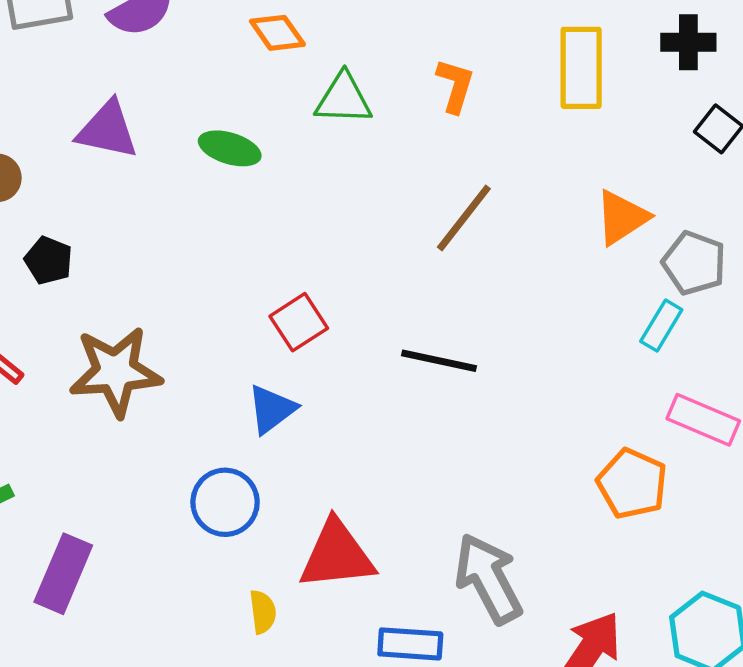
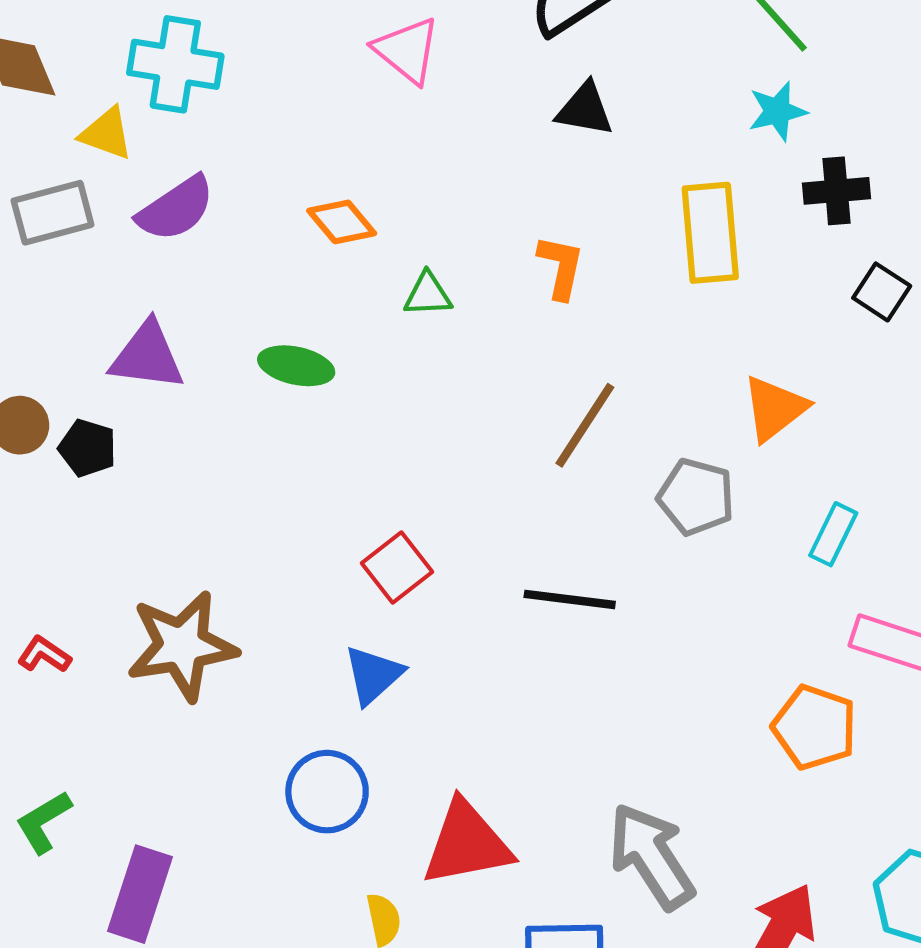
green triangle: (343, 99) -> (428, 294), size x0.7
black pentagon: (48, 260) -> (88, 448), moved
gray pentagon: (694, 263) -> (696, 497), moved

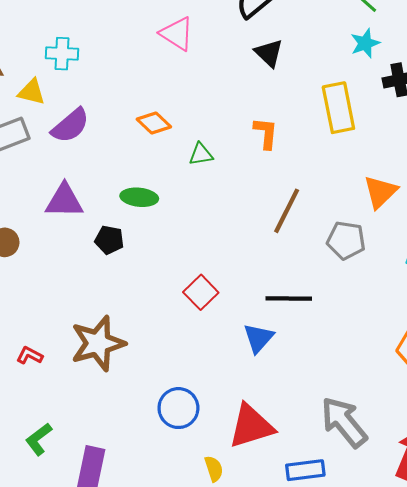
cyan cross: (175, 64) -> (62, 54), size x0.7
black triangle: (585, 109) -> (269, 53), turned 40
black pentagon: (88, 448) -> (109, 240), moved
blue triangle: (373, 675) -> (258, 338), moved

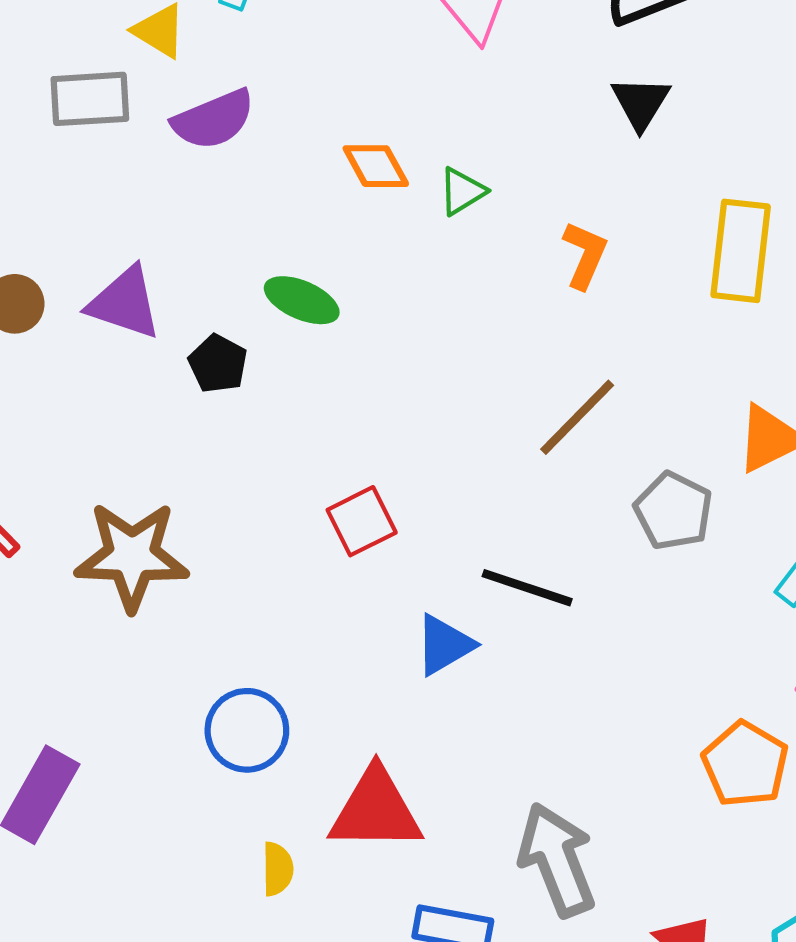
green triangle: (201, 154) -> (462, 191), moved, turned -40
purple triangle: (64, 201) -> (125, 303), moved

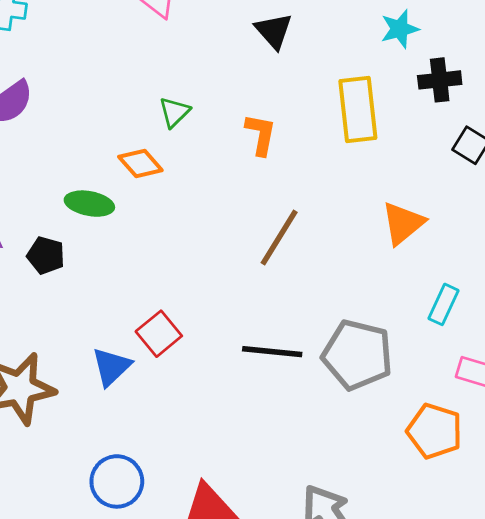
orange diamond: (376, 166) -> (140, 164), moved
gray pentagon: (673, 511) -> (357, 355), moved, size x1.4
blue triangle: (444, 645) -> (111, 367), moved

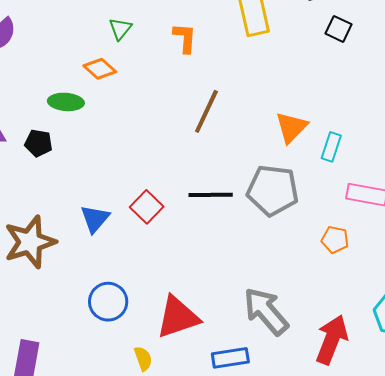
orange triangle: (403, 223) -> (291, 127), moved
red square: (159, 334) -> (147, 207), moved
orange pentagon: (435, 431) -> (335, 240), size x0.7

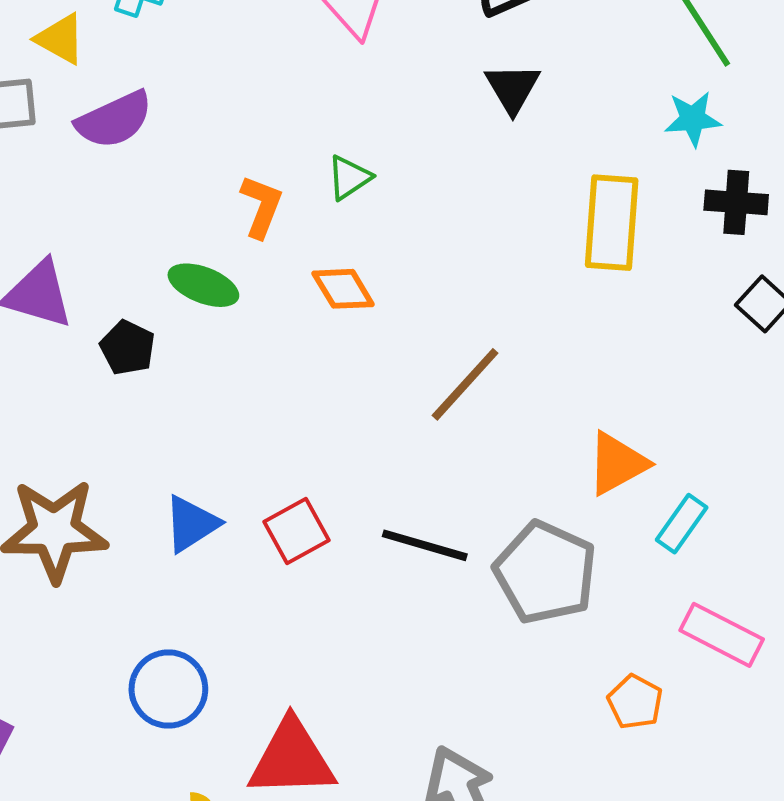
orange L-shape: (185, 38) -> (261, 206), moved
orange diamond: (100, 69) -> (343, 289), moved

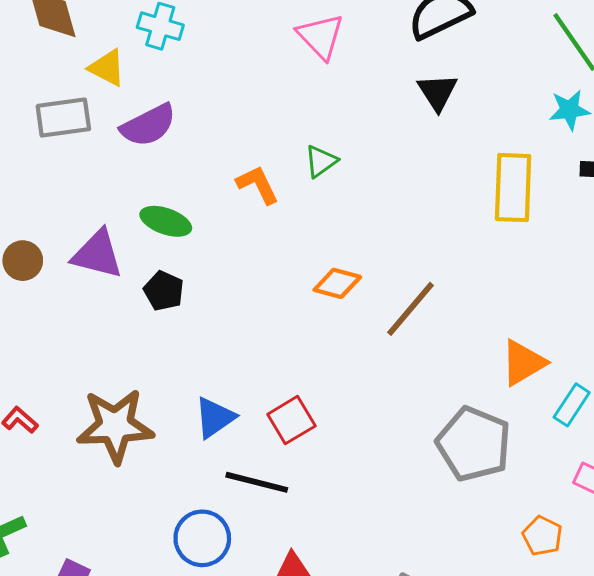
orange L-shape: (261, 206) -> (258, 185), turned -45
green ellipse: (203, 285) -> (166, 221), moved
orange diamond: (343, 289) -> (337, 283), moved, turned -42
black line: (425, 545) -> (257, 482), moved

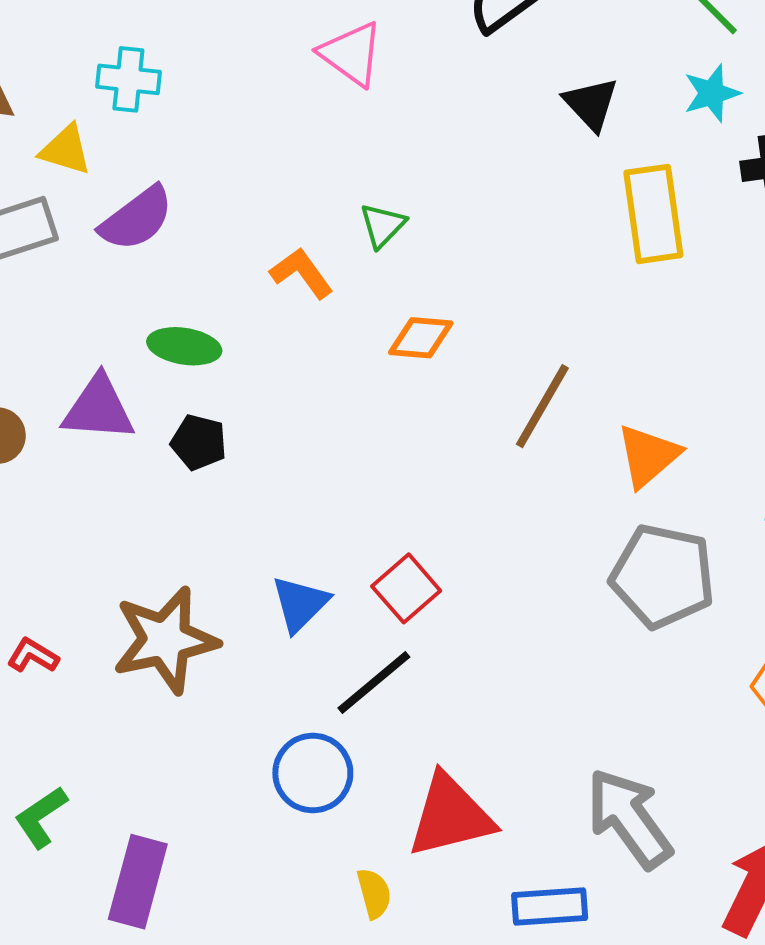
black triangle: (437, 92) -> (591, 104), moved
orange diamond: (337, 283) -> (421, 338), moved
orange triangle: (523, 363) -> (648, 456), moved
black line: (257, 482) -> (374, 683), turned -44

